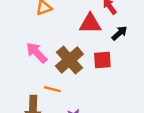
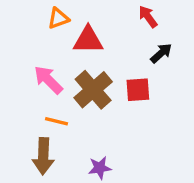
red triangle: (90, 23) -> (88, 40), moved
orange line: (52, 89) -> (57, 121), moved

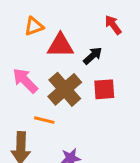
black arrow: (161, 53) -> (93, 56), moved
orange line: (57, 121) -> (44, 120), moved

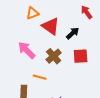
red triangle: (60, 45) -> (51, 26), turned 36
brown cross: (65, 89) -> (54, 56), size x0.7

